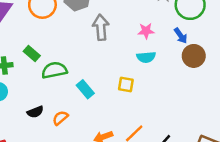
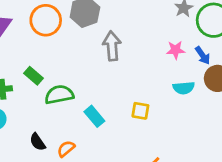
pink star: (146, 31) -> (176, 50), moved
cyan semicircle: (146, 57) -> (184, 88), moved
black semicircle: (35, 112) -> (38, 142), turned 77

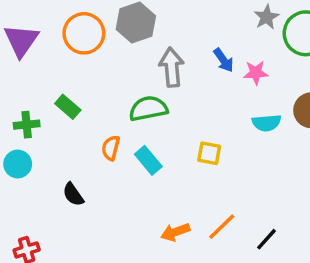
blue arrow: (203, 55) -> (224, 60), moved
green semicircle: (59, 95) -> (148, 108), moved
orange semicircle: (66, 149) -> (111, 148), moved, turned -36

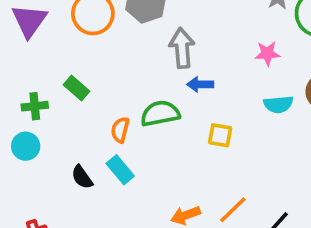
blue arrow: (224, 60) -> (200, 84), moved, turned 125
green semicircle: (148, 108) -> (160, 113), moved
cyan rectangle: (148, 160) -> (120, 170), moved

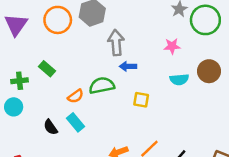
orange semicircle: (120, 130) -> (76, 96), turned -140

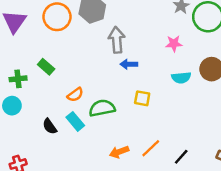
green semicircle: (102, 85) -> (102, 108), moved

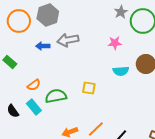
gray arrow: (117, 40) -> (68, 40), turned -95
blue arrow: (129, 64) -> (43, 46), moved

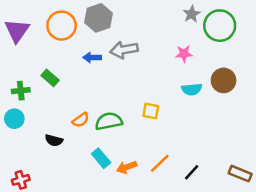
orange semicircle: (34, 85) -> (81, 120), moved
cyan rectangle: (34, 107) -> (101, 158), moved
black semicircle: (13, 111) -> (54, 140), turned -40

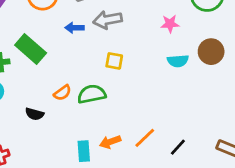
green rectangle: (50, 78) -> (31, 49), size x1.6
yellow square: (151, 111) -> (114, 61), moved
cyan rectangle: (101, 158) -> (84, 151), moved, turned 36

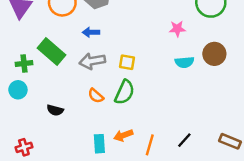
gray arrow: (108, 20) -> (92, 61), moved
orange semicircle: (62, 93) -> (96, 96), moved, turned 77
green semicircle: (92, 94) -> (125, 92), moved, turned 125
orange line: (145, 138) -> (150, 145), moved, turned -30

